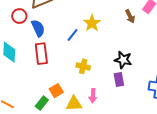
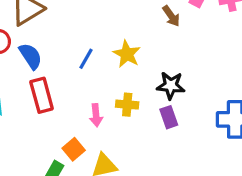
yellow star: (92, 23) -> (127, 54), moved
yellow cross: (83, 66) -> (127, 105), moved
pink arrow: (93, 96) -> (96, 115), moved

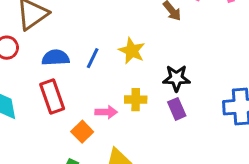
blue semicircle: (31, 56) -> (56, 58), moved, turned -56
pink arrow: (96, 115) -> (106, 112), turned -80
orange square: (74, 149) -> (82, 132), moved

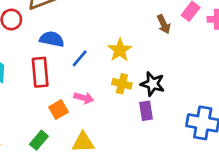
blue line: (93, 58) -> (80, 58), moved
yellow cross: (136, 100) -> (122, 84), moved

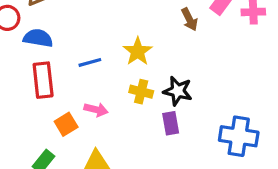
blue semicircle: (52, 39) -> (38, 38), moved
blue line: (80, 58) -> (90, 62), turned 36

